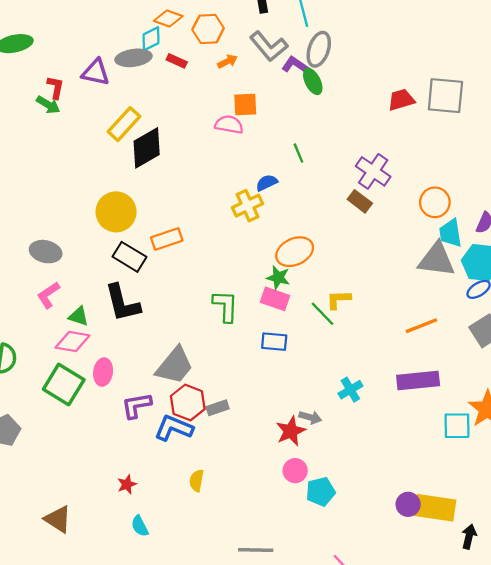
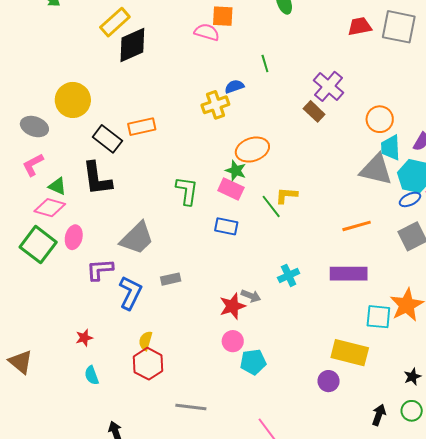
yellow circle: (116, 212) -> (73, 100), moved
red hexagon: (188, 403) -> (148, 364), moved
blue L-shape: (174, 428) -> (130, 293), turned 88
yellow rectangle: (435, 508) -> (350, 353), moved

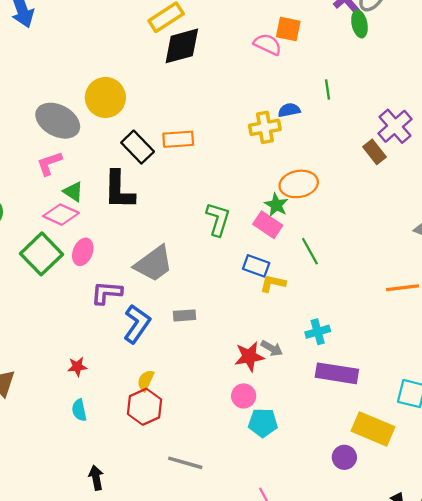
gray ellipse: (34, 127) -> (58, 121), size x1.4
yellow L-shape: (286, 195) -> (273, 283), moved
purple rectangle: (349, 274) -> (337, 373), moved

